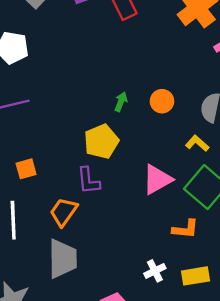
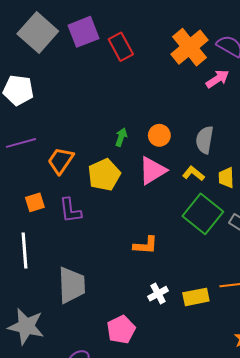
pink triangle: (157, 180) -> (152, 171), moved
purple L-shape: (88, 181) -> (70, 210), moved
orange trapezoid: (64, 212) -> (61, 161), moved
orange L-shape: (185, 229) -> (146, 245), moved

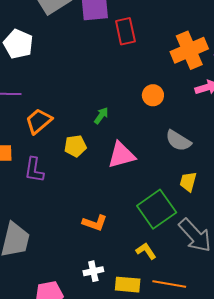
orange circle: (159, 135) -> (153, 95), moved
gray semicircle: (205, 140) -> (178, 141), turned -84
yellow L-shape: (193, 174) -> (146, 251), moved
yellow pentagon: (104, 175) -> (75, 146), size x0.7

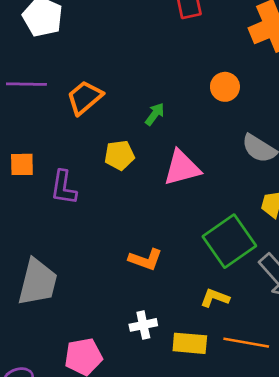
orange trapezoid: (39, 121) -> (85, 98), moved
yellow L-shape: (146, 251) -> (215, 298), turned -35

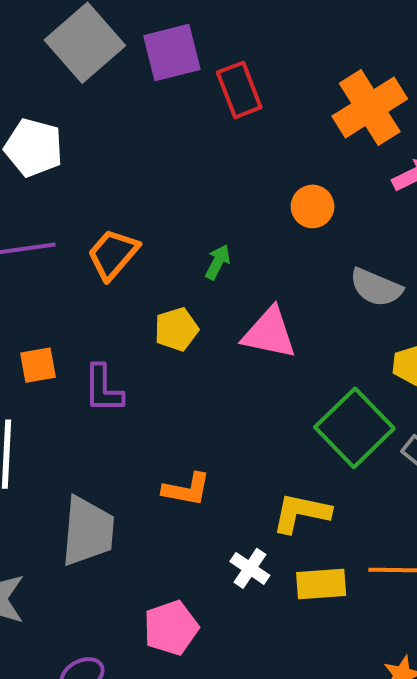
pink triangle: (182, 168) -> (269, 333), turned 36
orange L-shape: (145, 259) -> (187, 489), moved
yellow L-shape: (215, 298) -> (301, 513), moved, size x1.4
white cross: (143, 325) -> (250, 568), turned -35

